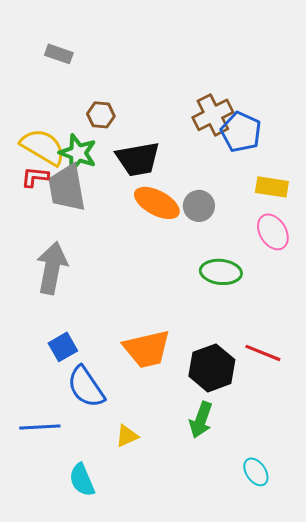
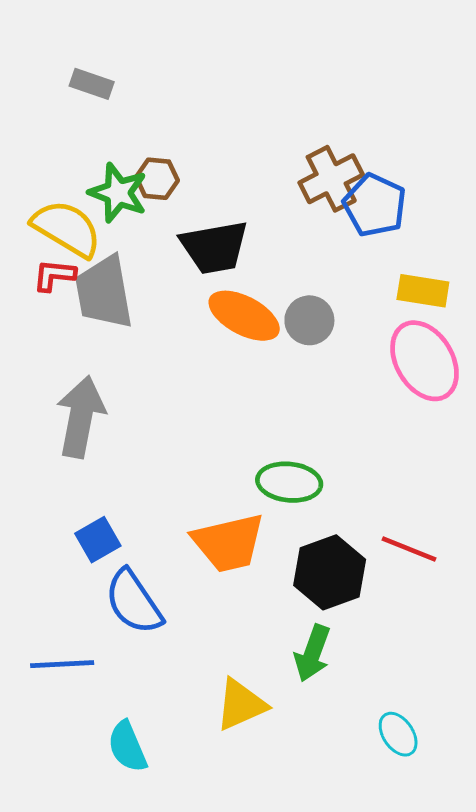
green star: (78, 153) -> (118, 193), moved
pink ellipse: (273, 232) -> (425, 361), size x1.4
green ellipse: (221, 272) -> (289, 482), moved
yellow triangle: (127, 436) -> (241, 705), moved, size x1.5

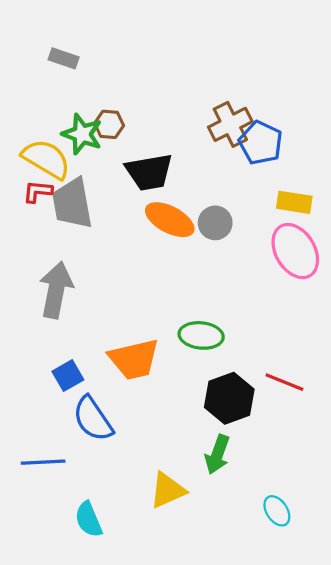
orange trapezoid: (228, 543) -> (134, 359), moved

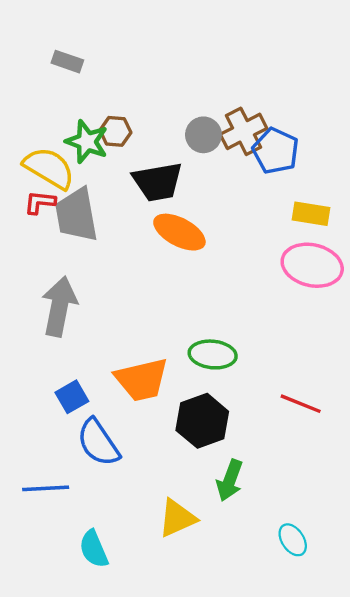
gray circle: (215, 223) -> (203, 135), moved
pink ellipse: (295, 251) -> (312, 265), turned -46
black hexagon: (229, 398) -> (202, 421), moved

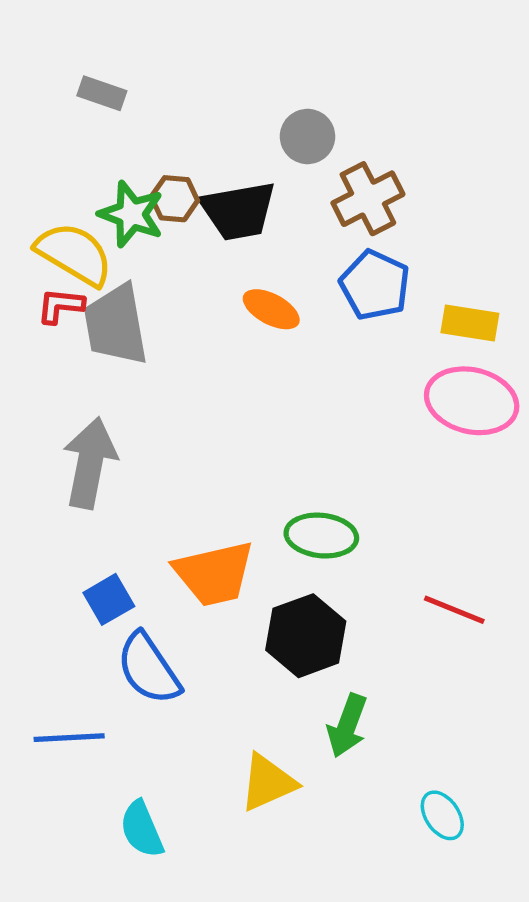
gray circle: (203, 135) -> (307, 136), moved
blue pentagon: (276, 151) -> (375, 285), moved
black trapezoid: (158, 182) -> (238, 211), moved
orange ellipse: (179, 232) -> (271, 309), moved, size x0.7

